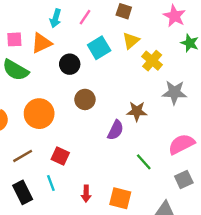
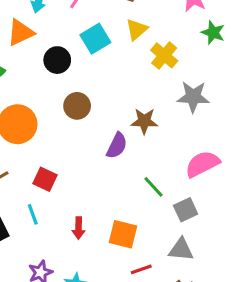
gray square: (184, 179) -> (186, 210), moved

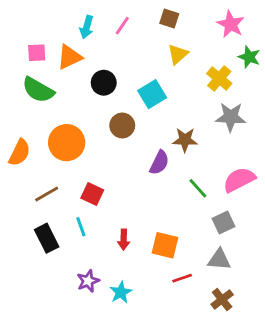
cyan square: (95, 39) -> (152, 94), moved
yellow cross: (164, 55) -> (219, 78), moved
green line: (153, 187) -> (198, 188), moved

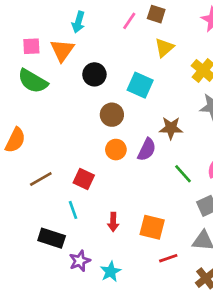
pink line: (122, 26) -> (129, 21), moved
orange triangle: (69, 57) -> (62, 50), turned -30
cyan square: (152, 94) -> (140, 85), turned -35
orange circle: (67, 143) -> (116, 150), moved, size x0.6
black rectangle: (47, 238) -> (52, 238), moved, turned -45

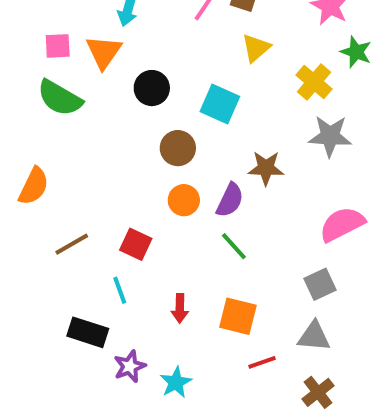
green line: (183, 174) -> (234, 246), moved

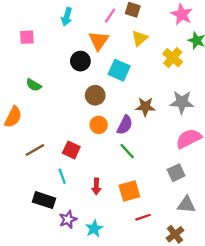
orange triangle: (104, 52) -> (99, 41), moved
green semicircle: (60, 98) -> (34, 85), moved, size x0.6
gray star: (330, 136) -> (182, 102), moved
orange square: (238, 316) -> (129, 191), turned -30
gray triangle: (314, 336) -> (186, 205), moved

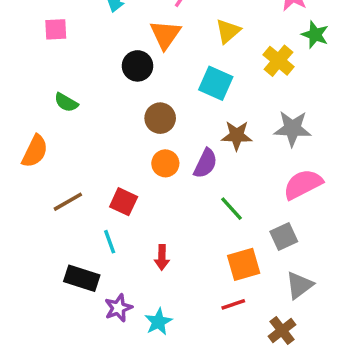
cyan square: (119, 70) -> (216, 83), moved
green line: (127, 151) -> (232, 209), moved
orange square: (129, 191) -> (244, 264), moved
gray triangle: (186, 205) -> (299, 285), turned -42

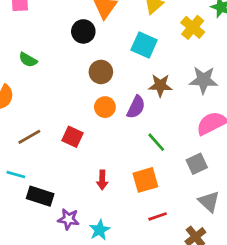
cyan line: (110, 242) -> (16, 175), moved, turned -54
orange square: (244, 264) -> (145, 180), moved
gray triangle: (299, 285) -> (209, 202), turned -40
purple star: (118, 308) -> (68, 219), turned 30

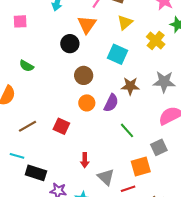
orange square: (145, 180) -> (141, 166), moved
gray triangle: (209, 202) -> (106, 177), moved

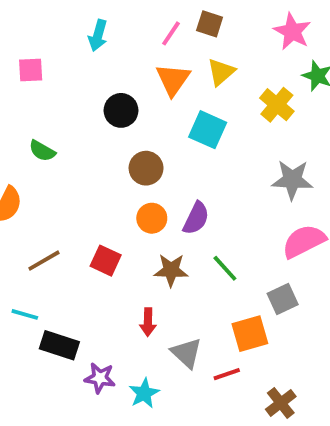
orange triangle: (87, 25) -> (173, 80), moved
brown star: (130, 86) -> (171, 270), moved

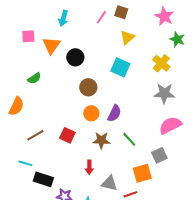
orange triangle: (173, 80) -> (51, 45), moved
yellow cross: (277, 105) -> (161, 63), moved
green semicircle: (42, 151) -> (34, 78), turned -64
gray triangle: (186, 353) -> (109, 183), turned -30

